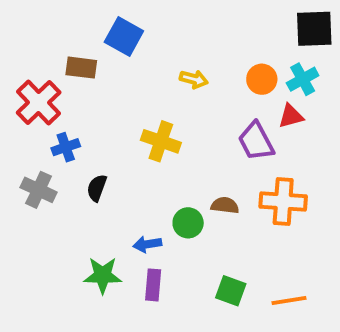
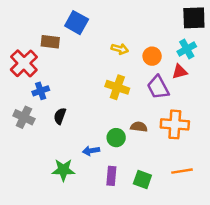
orange circle: (262, 79) -> (152, 56), moved
yellow cross: (161, 141) -> (117, 87), moved
purple rectangle: (153, 285) -> (111, 176), moved
orange line: (289, 301) -> (182, 171), moved

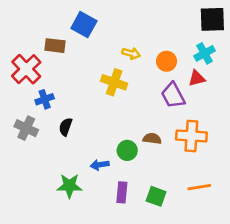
yellow cross: (117, 87) -> (114, 82), moved

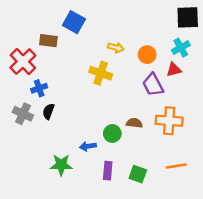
black semicircle: (66, 127) -> (48, 111), moved

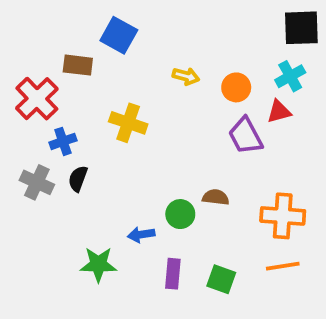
yellow cross: (101, 73) -> (128, 123), moved
orange cross: (169, 121) -> (283, 216), moved

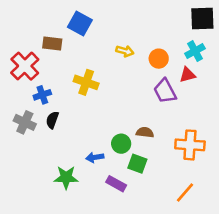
orange line: (283, 266) -> (185, 192), moved, turned -40
purple rectangle: (173, 274) -> (116, 184), turned -66
green square: (221, 279) -> (137, 164), moved

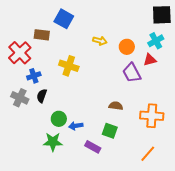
green circle: (121, 144) -> (59, 119), moved

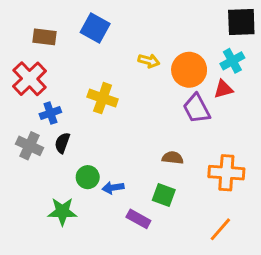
brown rectangle: (42, 35) -> (44, 37), moved
orange circle: (127, 47) -> (189, 70), size x1.5
green star: (53, 142) -> (62, 211), moved

